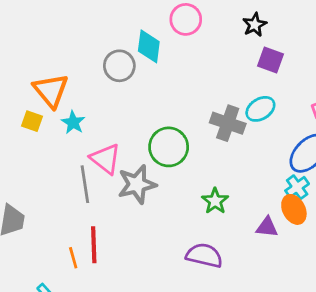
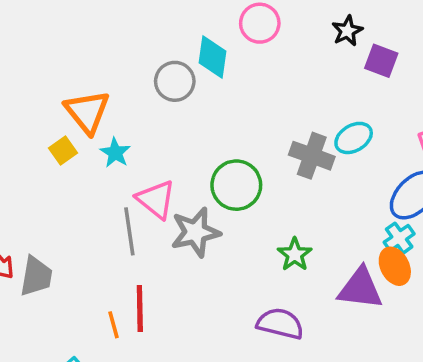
purple square: (271, 60) -> (381, 61), moved
yellow square: (32, 121) -> (63, 151), turned 35
purple triangle: (267, 227) -> (360, 288), size x1.6

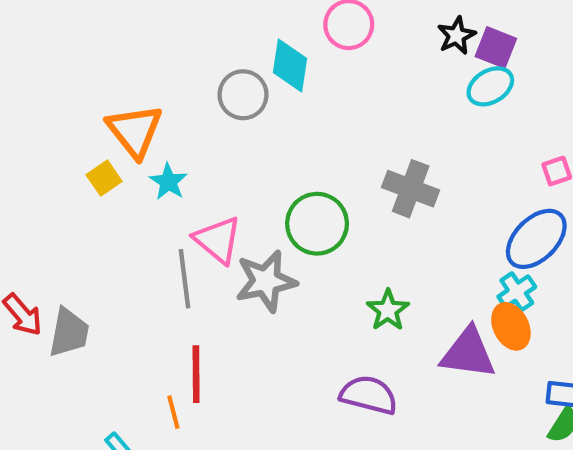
purple square: (381, 61) -> (496, 47), moved
cyan ellipse: (354, 138) -> (490, 86), moved
orange line: (114, 325) -> (173, 412), moved

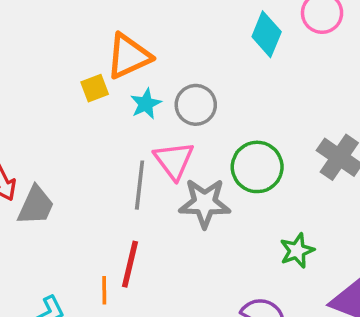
gray circle: (243, 95) -> (196, 105), moved
orange triangle: (135, 131) -> (129, 56), turned 30

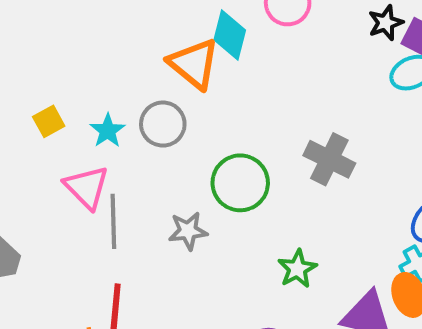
orange triangle: (129, 56) -> (194, 64), moved, turned -48
pink triangle: (174, 160) -> (87, 187), moved
gray star: (205, 203) -> (188, 231), size x0.7

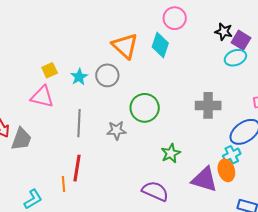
black star: (386, 23) -> (224, 32), turned 30
cyan diamond: (230, 35) -> (160, 45), moved
gray cross: (329, 159) -> (208, 105), moved, turned -30
pink triangle: (87, 187) -> (42, 97), moved, turned -35

